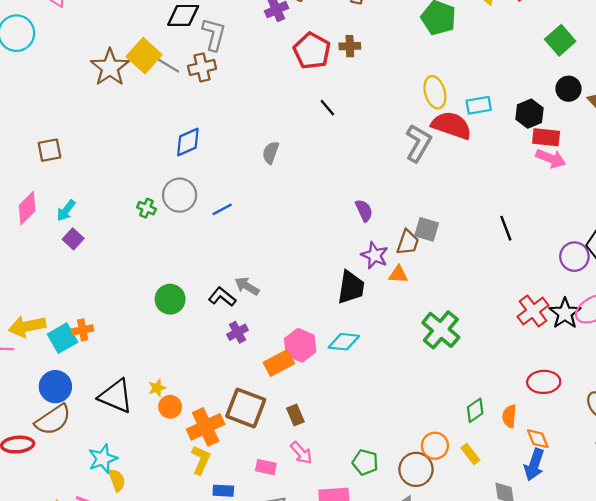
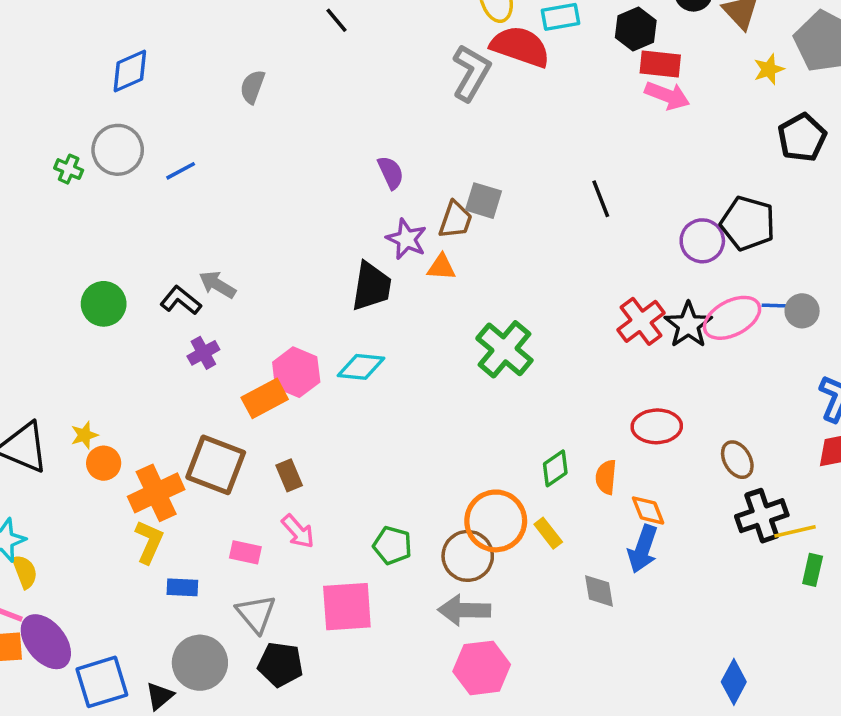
orange circle: (435, 446) -> (496, 521), size x1.5

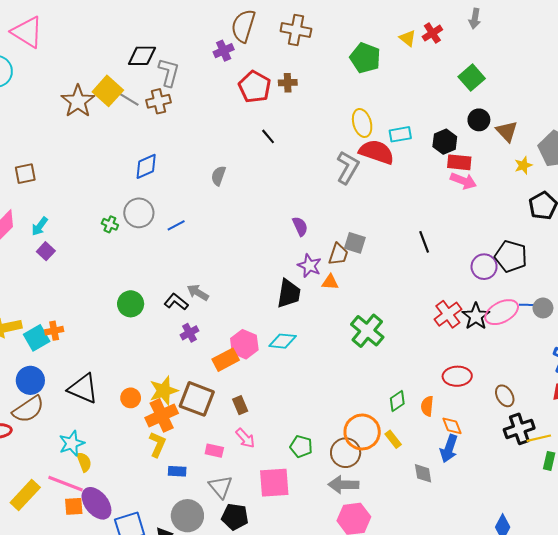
yellow star: (84, 435) -> (164, 391), moved, size x1.8

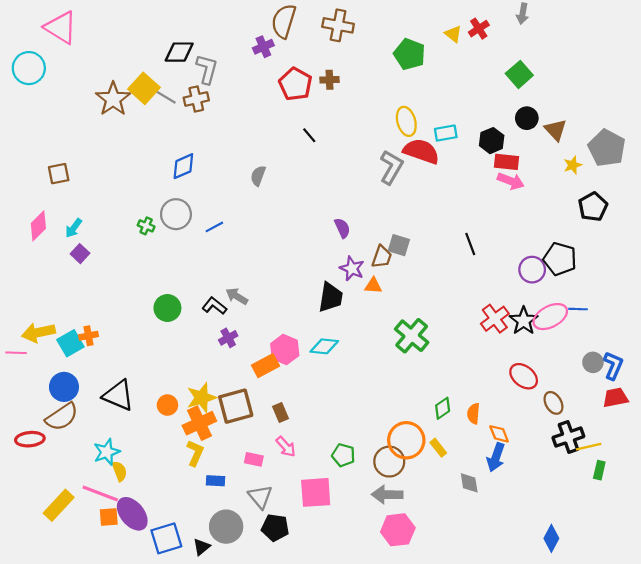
gray circle: (543, 308) -> (593, 362), moved
red ellipse: (457, 376) -> (524, 376), moved, turned 40
brown square: (197, 399) -> (236, 406), turned -36

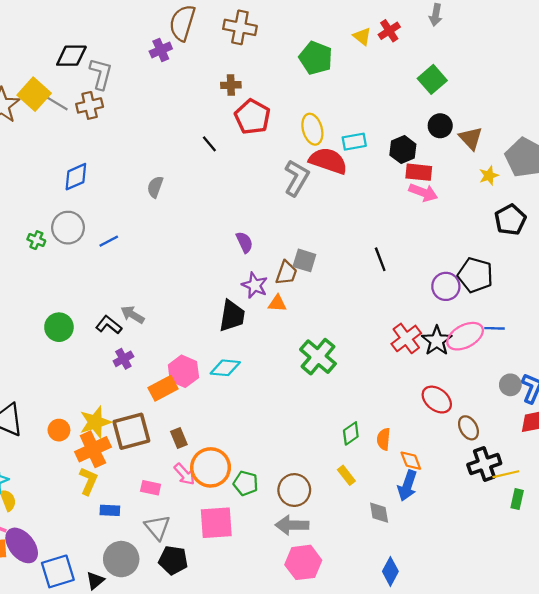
red pentagon: (295, 84) -> (252, 117), moved
orange circle: (406, 440) -> (211, 467), moved
blue diamond: (551, 538) -> (390, 571), moved

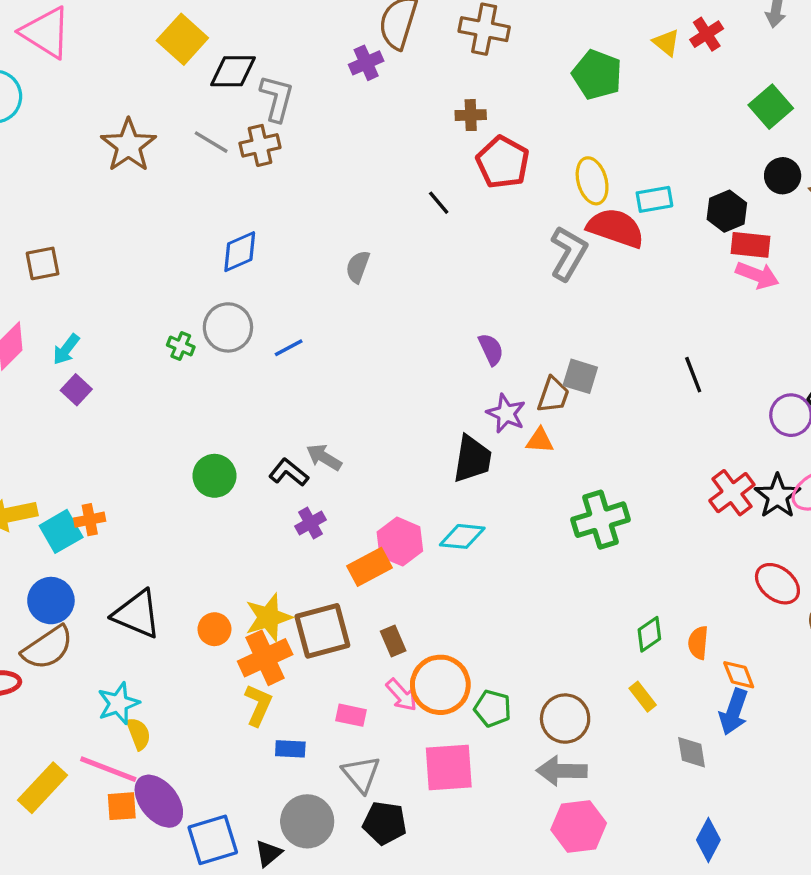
yellow square: (34, 94) -> (182, 39), moved
green cross: (318, 357) -> (600, 520), turned 33

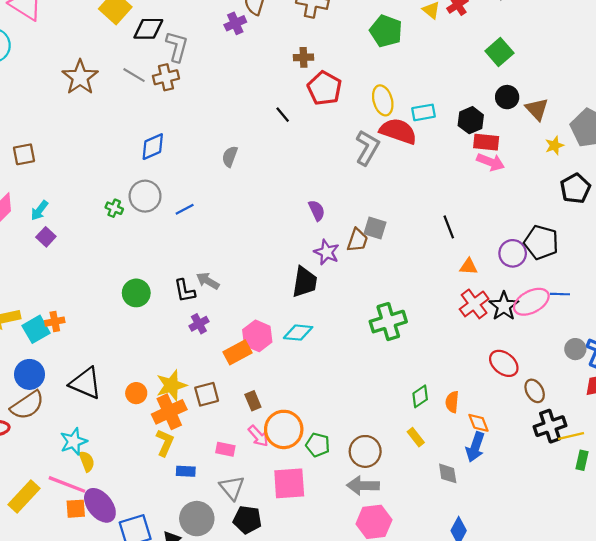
orange triangle: (540, 440) -> (469, 267), moved
black L-shape: (289, 472) -> (185, 291), turned -140
brown square: (322, 631) -> (207, 394), size x0.7

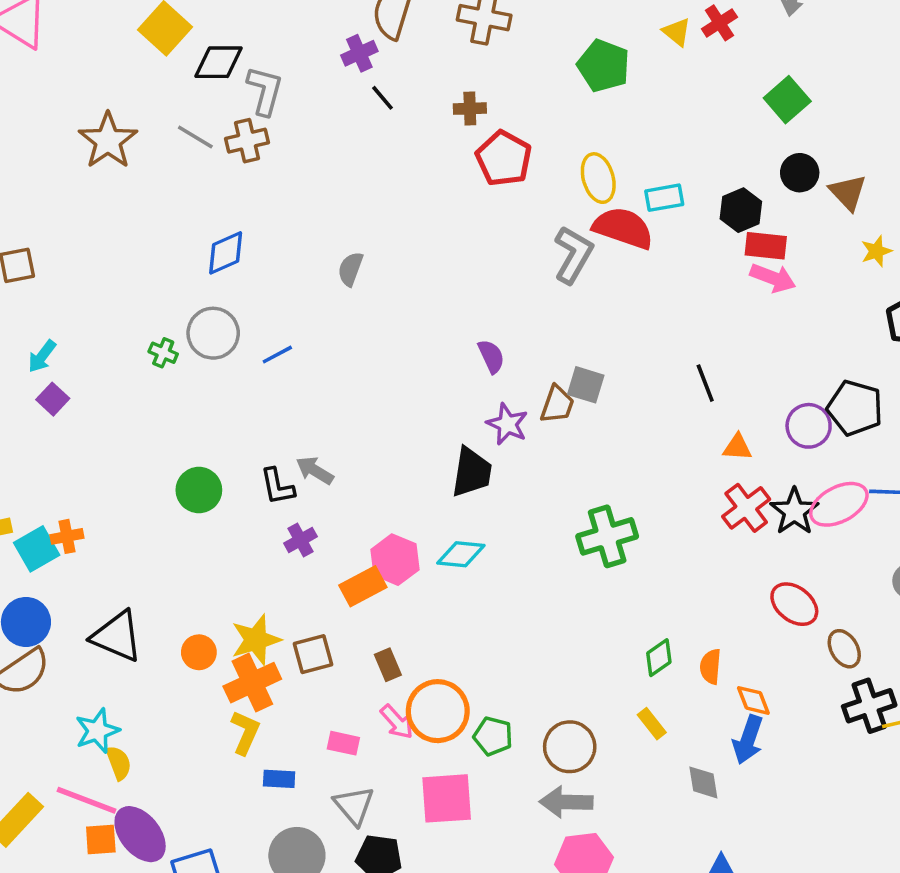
black line: (283, 115) -> (383, 98), moved

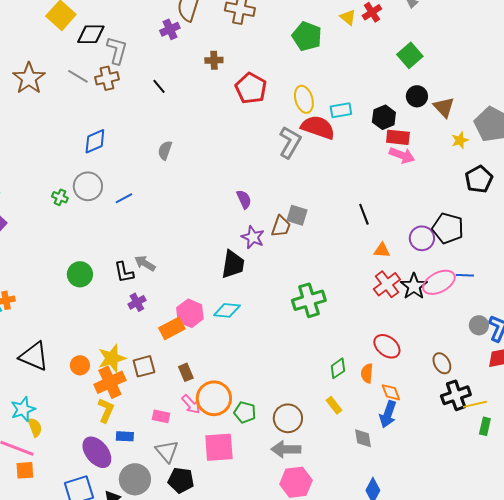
black line: (383, 98) -> (159, 86), moved
brown cross: (470, 109) -> (214, 60), moved
red ellipse: (794, 604) -> (387, 346), moved
purple ellipse: (140, 834) -> (97, 452), moved

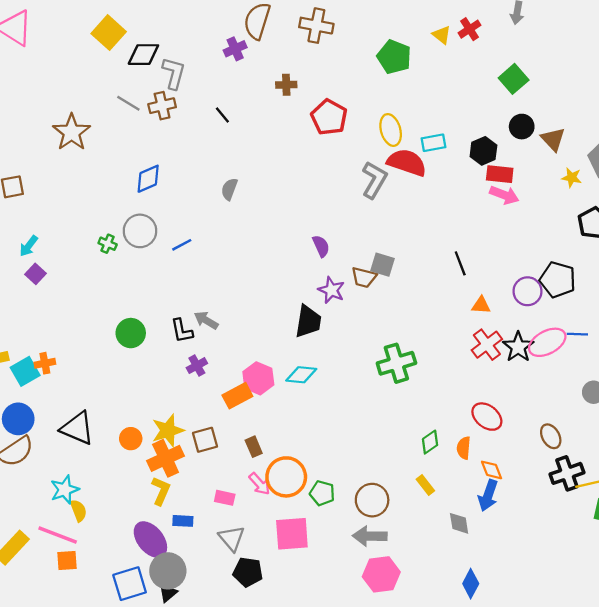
brown star: (29, 78) -> (72, 132), moved
yellow star: (460, 140) -> (572, 178), turned 30
brown trapezoid: (281, 226) -> (364, 277), turned 85
gray circle: (135, 479) -> (168, 571), moved

